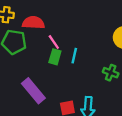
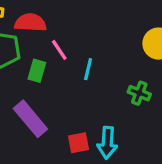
green rectangle: (55, 57) -> (37, 71), moved

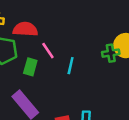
green cross: (139, 93) -> (111, 53), moved, turned -30

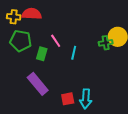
red semicircle: (25, 29) -> (32, 14), moved

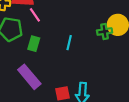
pink line: (56, 41) -> (35, 15), moved

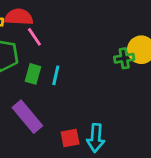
cyan line: (69, 43) -> (56, 75), moved

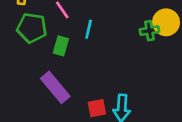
cyan line: (56, 75) -> (89, 29), moved

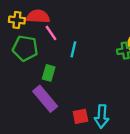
green rectangle: (61, 46) -> (49, 73), moved

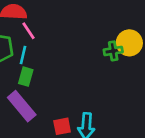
cyan line: (73, 49) -> (23, 55), moved

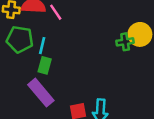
pink line: (28, 31) -> (56, 12), moved

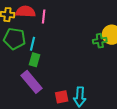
pink line: (56, 12) -> (44, 17), turned 40

